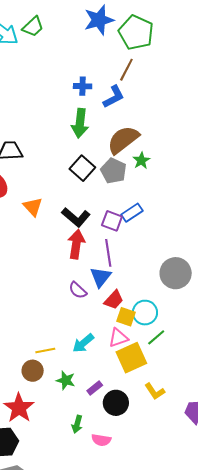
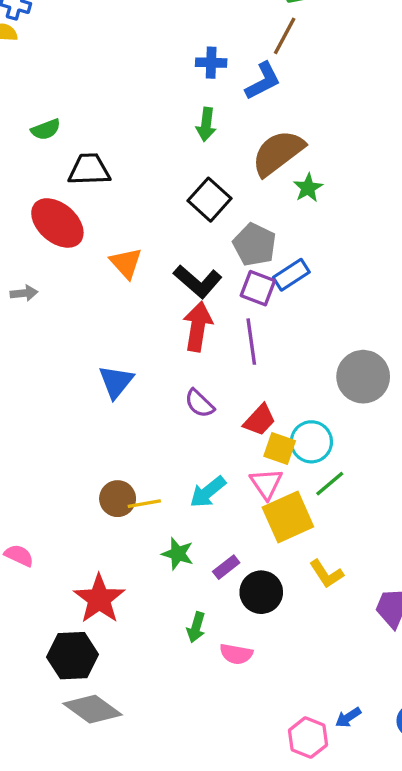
green arrow: (80, 123) -> (206, 124), size x0.7
gray pentagon: (113, 171) -> (255, 245), moved
blue triangle: (101, 277) -> (116, 382), moved
pink triangle: (118, 338) -> (266, 484), turned -45
brown circle: (33, 371) -> (118, 499), moved

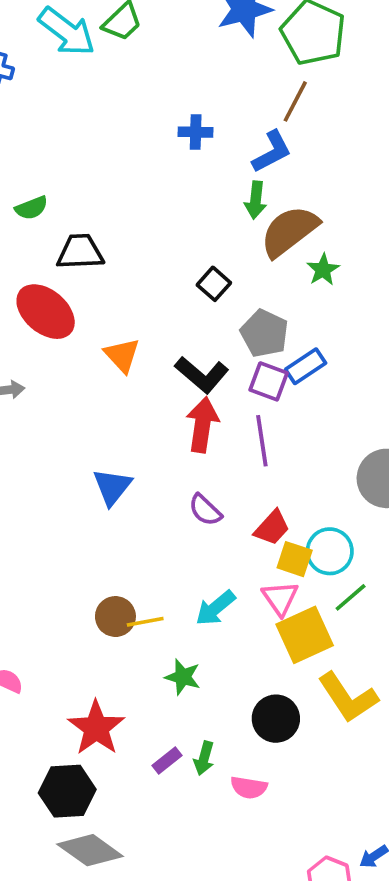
blue cross: (211, 63) -> (196, 132), moved
green arrow: (206, 124) -> (256, 200), moved
black square: (209, 200) -> (214, 284), size x0.7
purple rectangle: (226, 567) -> (167, 760), moved
yellow L-shape: (326, 574) -> (348, 697), size x1.6

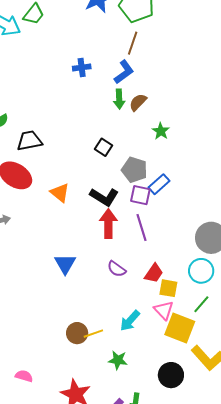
brown semicircle: (289, 231) -> (138, 102), moved, size x0.6
cyan circle: (330, 551) -> (201, 271), moved
yellow square: (305, 635) -> (180, 328), turned -36

